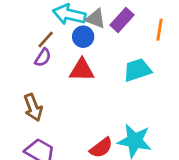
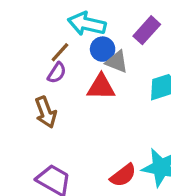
gray triangle: (96, 19) -> (117, 62), moved
brown arrow: (33, 107) -> (46, 112), moved

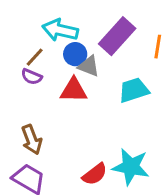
purple rectangle: (147, 30) -> (117, 36), size x1.4
purple semicircle: (57, 73) -> (32, 77), turned 80
brown arrow: (46, 112) -> (32, 140), moved

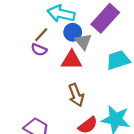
gray triangle: (89, 66) -> (83, 42), turned 30
brown arrow: (32, 140) -> (76, 95), moved

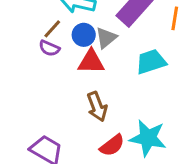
blue circle: (73, 32) -> (84, 35), moved
gray triangle: (83, 42) -> (106, 38), turned 30

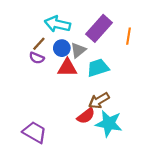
cyan trapezoid: (151, 62) -> (98, 68), moved
brown arrow: (97, 107) -> (99, 101), moved, turned 80
red semicircle: (112, 145) -> (86, 116), moved

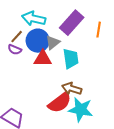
blue circle: (62, 48) -> (38, 41), size x1.5
cyan trapezoid: (98, 68) -> (71, 59), turned 100
brown arrow: (99, 101) -> (72, 89), turned 48
red semicircle: (86, 116) -> (60, 103), size x1.4

